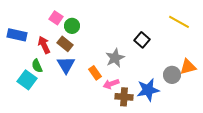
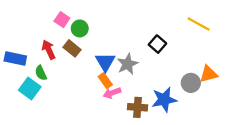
blue rectangle: (17, 35) -> (15, 58), moved
blue triangle: (66, 65) -> (105, 62), moved
pink arrow: (111, 84) -> (112, 93), moved

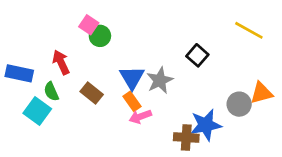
pink square: (62, 20) -> (89, 25), moved
brown rectangle: (72, 48) -> (92, 93), moved
brown cross: (137, 107) -> (186, 137), moved

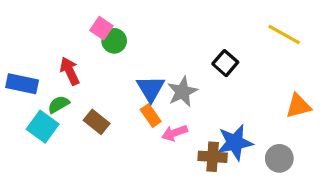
green semicircle: (51, 92) -> (59, 104), turned 84
brown rectangle: (92, 93) -> (97, 122), moved
gray circle: (239, 104) -> (279, 158), moved
pink arrow: (140, 117) -> (174, 133), moved

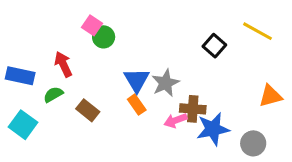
black square: (225, 63) -> (214, 46), moved
cyan square: (43, 127) -> (23, 125), moved
pink arrow: (174, 133) -> (175, 120), moved
brown cross: (213, 157) -> (193, 109), moved

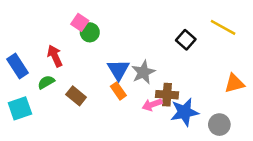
blue rectangle: (20, 76) -> (17, 66), turned 45
cyan square: (23, 125) -> (20, 108), turned 35

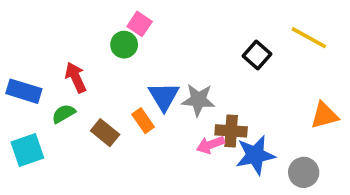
pink square: (80, 22) -> (140, 24), moved
blue rectangle: (17, 66) -> (24, 91), turned -40
gray star: (143, 72) -> (198, 100), turned 30
orange rectangle: (118, 91) -> (143, 121), moved

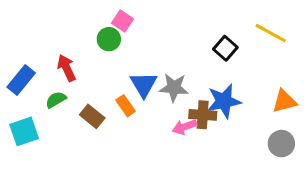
blue rectangle: (24, 91) -> (21, 80), turned -68
blue star: (255, 155) -> (224, 101), moved
gray circle: (304, 172) -> (281, 144), moved

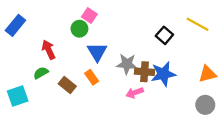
blue rectangle: (21, 80) -> (15, 25), moved
blue triangle: (144, 85) -> (97, 52), moved
brown cross: (203, 115) -> (145, 72), moved

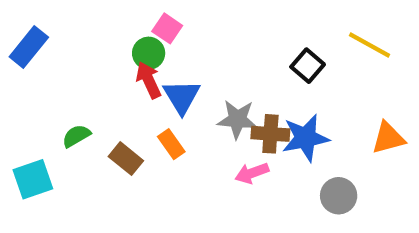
red arrow: (49, 50) -> (149, 80), moved
gray circle: (205, 105) -> (339, 196), moved

